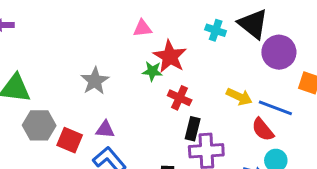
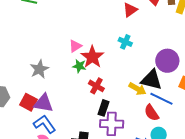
black triangle: (253, 24) -> (151, 80), moved, turned -30
pink triangle: (142, 28) -> (75, 46), moved, turned -32
purple triangle: (105, 130) -> (43, 103), size x1.5
red square: (70, 140) -> (28, 102), moved

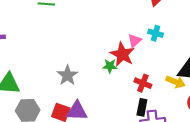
pink triangle: (75, 46) -> (135, 41), moved
red cross: (96, 86) -> (143, 83), moved

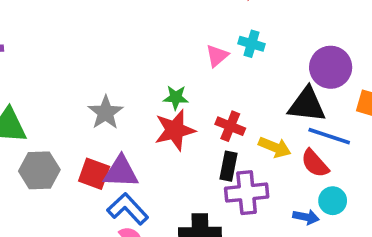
red star: (122, 54) -> (175, 130), moved, turned 30
yellow arrow: (175, 82) -> (275, 147), moved

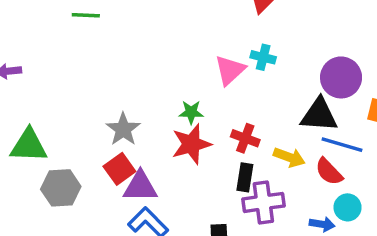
pink triangle: (217, 56) -> (230, 70), size x1.4
red square: (94, 174) -> (119, 169), moved, turned 36

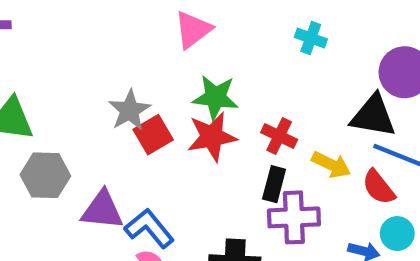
pink triangle: (230, 70) -> (193, 30), moved
green star: (191, 112) -> (215, 97), size x1.5
red square: (119, 169) -> (153, 135), moved
purple triangle: (140, 187) -> (102, 210), moved

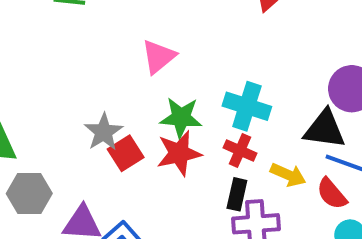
cyan cross: (311, 38) -> (247, 106), moved, size x1.6

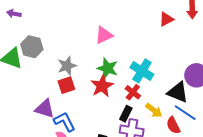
red square: (126, 153) -> (66, 85), moved
red star: (179, 153) -> (102, 86), turned -30
gray hexagon: (29, 194) -> (32, 47), moved

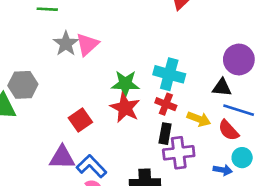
pink triangle: (104, 35) -> (87, 44), moved
gray star: (67, 66) -> (66, 44), moved
black triangle: (178, 92) -> (222, 87), size x0.7

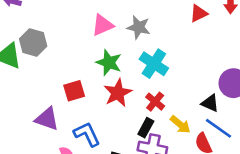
gray star: (66, 44) -> (139, 27), moved, turned 30
cyan cross: (169, 74) -> (154, 64), moved
green star: (125, 84) -> (109, 63), moved
blue L-shape: (91, 166) -> (87, 134), moved

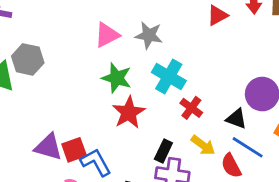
red square: (74, 91) -> (74, 150), moved
red cross: (155, 102) -> (191, 108), moved

